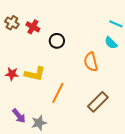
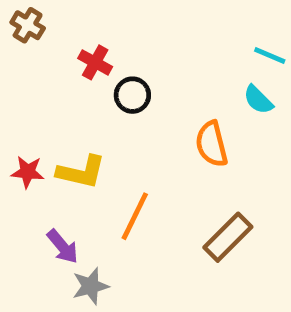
brown cross: (12, 23) -> (28, 25), moved
red cross: (33, 27) -> (95, 62), moved
purple arrow: (19, 116) -> (63, 246), moved

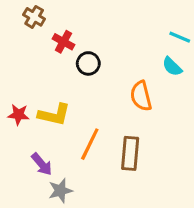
brown cross: (28, 25) -> (34, 17), moved
brown rectangle: (228, 237) -> (130, 153), moved, turned -40

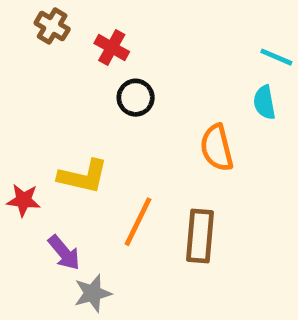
red cross: (63, 42) -> (112, 48), moved
cyan semicircle: (172, 67) -> (264, 102), turned 35
red star: (19, 115) -> (23, 200), moved

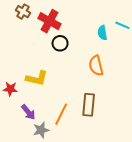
red cross: (112, 48) -> (49, 21), size x1.5
cyan semicircle: (264, 102) -> (102, 33), moved
orange line: (138, 222) -> (61, 114), moved

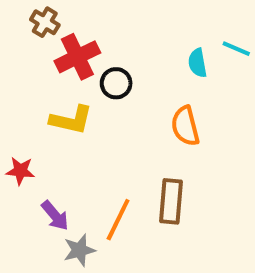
red cross: (49, 21) -> (77, 57), moved, turned 35
yellow L-shape: (37, 78) -> (71, 120), moved

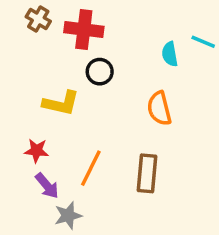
red cross: (77, 57) -> (84, 30), moved, turned 33
red star: (20, 171) -> (36, 151), moved
orange line: (118, 220) -> (91, 168), moved

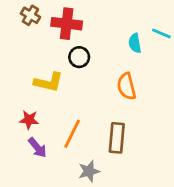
gray star: (68, 215) -> (89, 171), moved

